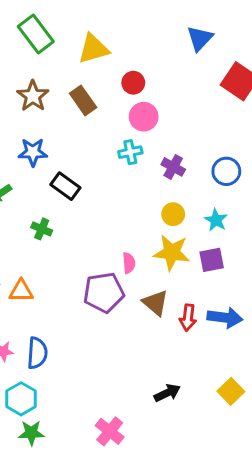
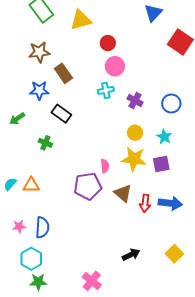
brown star: (33, 96) -> (39, 52), turned 30
brown rectangle: (83, 100) -> (63, 73), moved

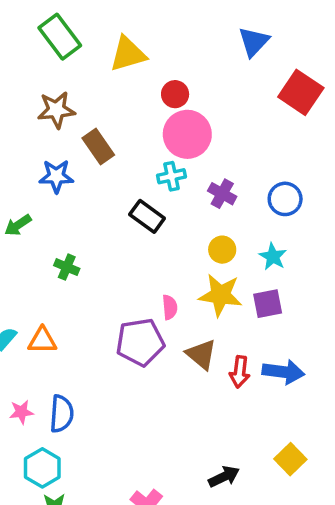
pink circle: (115, 66) -> (187, 134), size x1.4
black rectangle: (61, 114) -> (147, 216), moved
black arrow: (131, 255) -> (224, 477), moved

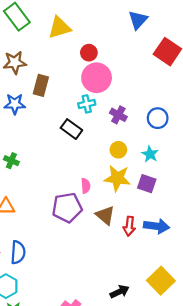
brown rectangle: (98, 147) -> (41, 85), turned 50
green cross: (67, 267) -> (11, 161), moved
purple square: (268, 304) -> (147, 184), turned 30
yellow square: (290, 459) -> (161, 281), size x1.4

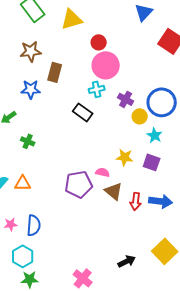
blue circle: (158, 118) -> (162, 102), size x1.5
yellow circle: (118, 150) -> (140, 116), moved
yellow star: (117, 178) -> (125, 157), size x0.7
pink semicircle: (86, 186) -> (103, 172), moved, turned -72

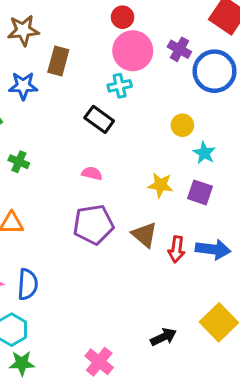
purple cross: (126, 99) -> (179, 49), moved
blue circle: (162, 102) -> (215, 71), moved
pink semicircle: (103, 172) -> (92, 173), moved

